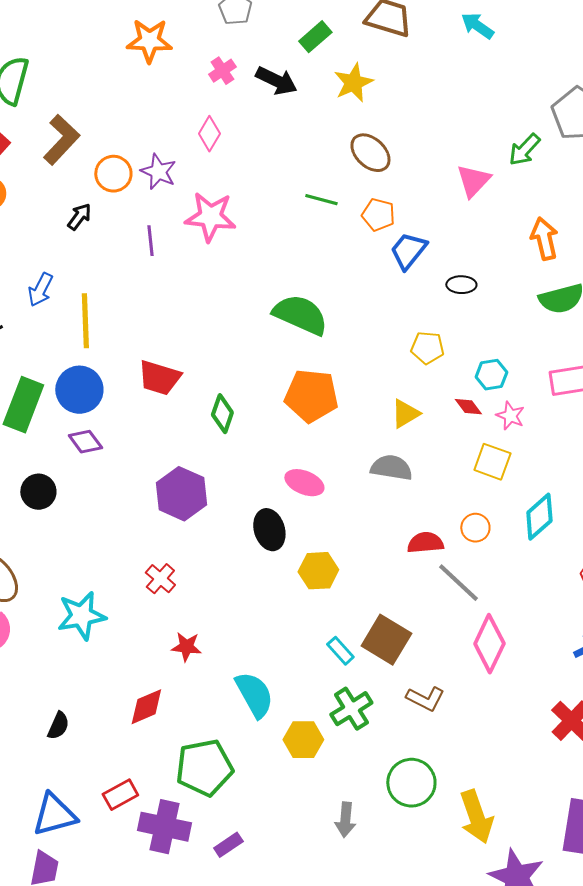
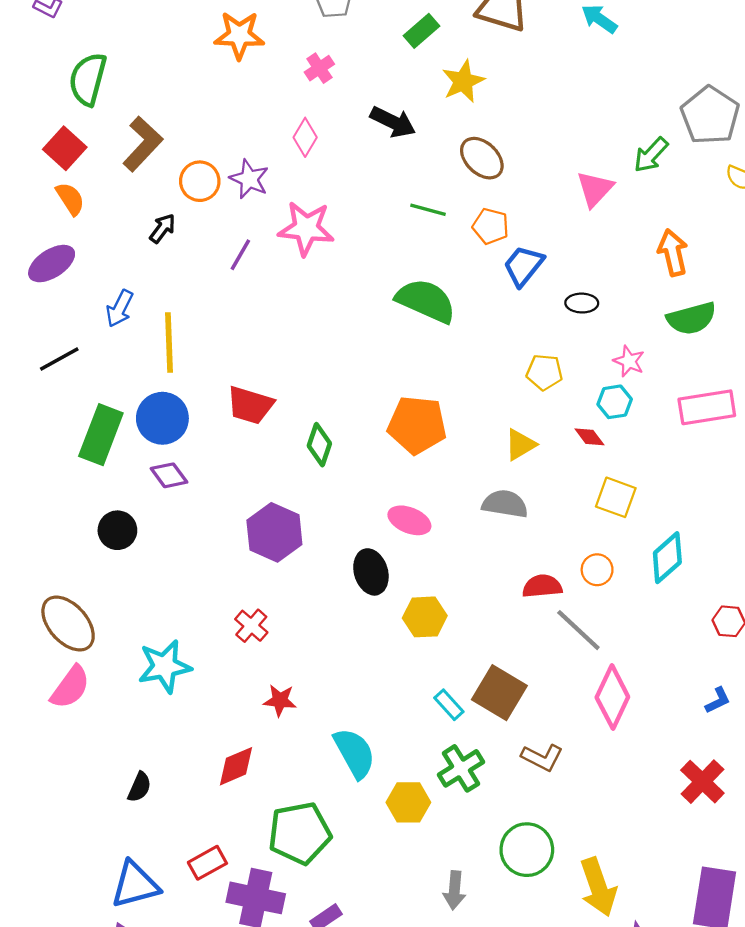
black arrow: (276, 81) -> (393, 122), moved
purple line: (150, 241) -> (240, 255), turned 36
green semicircle: (300, 315) -> (426, 301), moved
pink star: (510, 416) -> (629, 361), moved

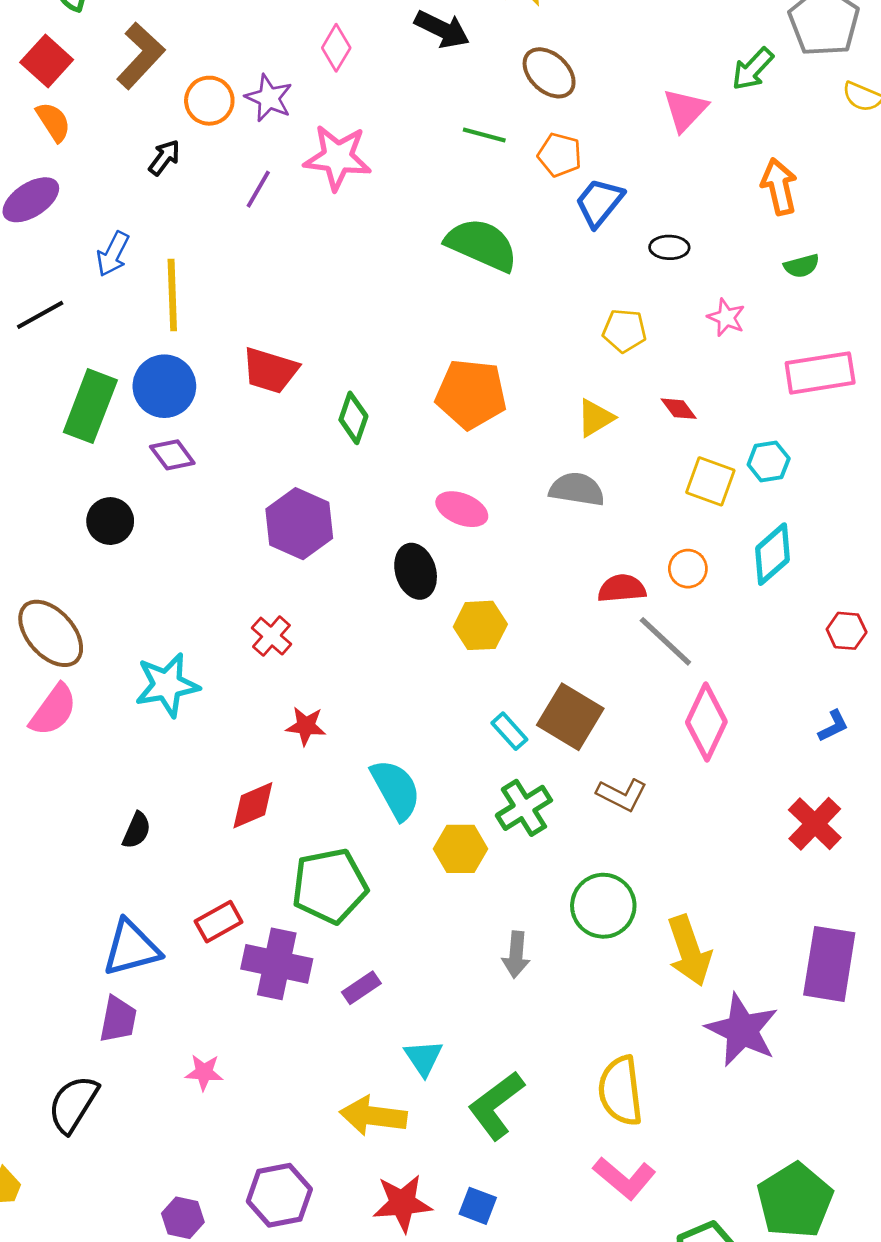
green semicircle: (691, 318) -> (802, 266), size x0.6
cyan hexagon: (615, 402) -> (769, 462), moved

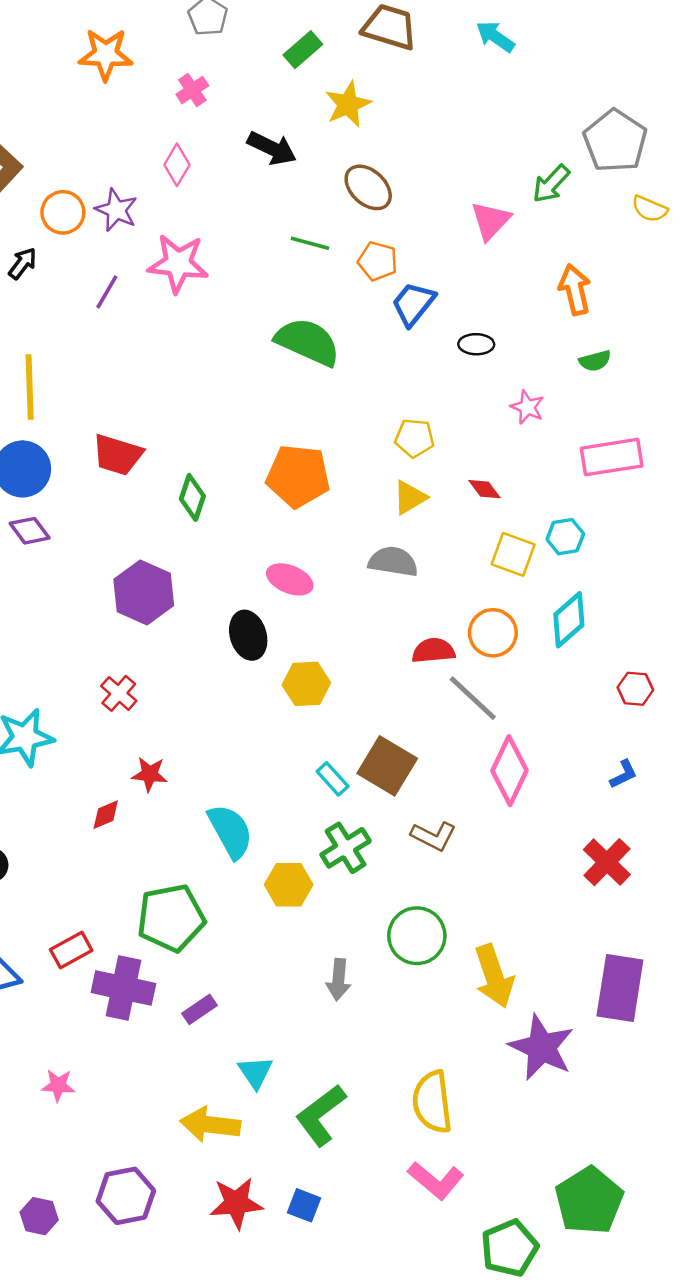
yellow pentagon: (624, 331) -> (414, 438), moved
orange circle: (688, 569) -> (493, 633), size x1.4
red diamond: (253, 805) -> (106, 815), moved, size x0.7

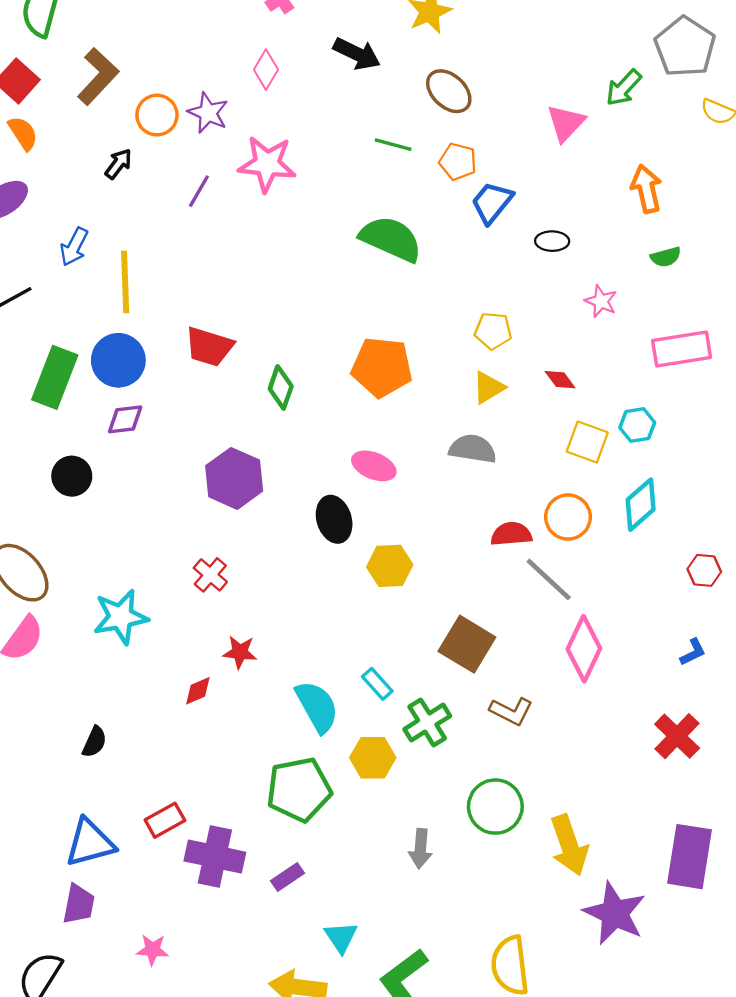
purple diamond: (30, 531) -> (125, 419), turned -60
cyan rectangle: (333, 779) -> (377, 684), moved
green pentagon: (171, 918) -> (299, 790), moved

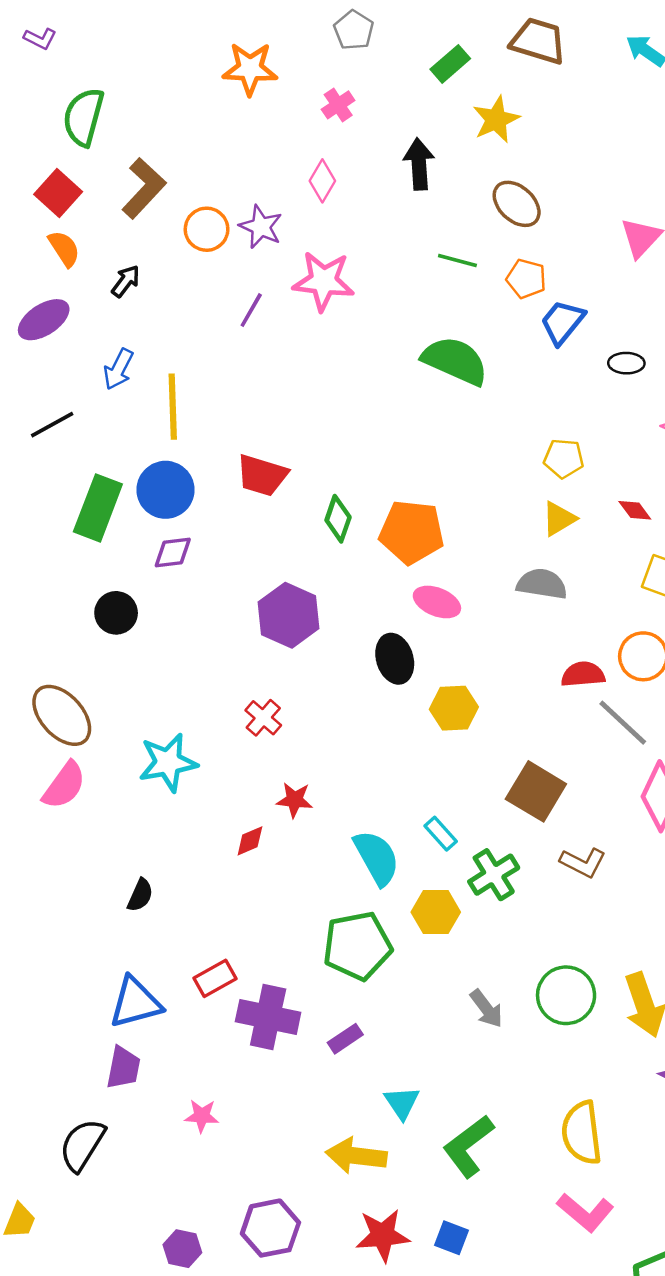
black arrow: (357, 54) -> (419, 164), turned -120
black arrow: (118, 164) -> (126, 281), moved
orange pentagon: (382, 367) -> (412, 532), moved
green circle: (495, 807) -> (566, 995), moved
gray arrow: (420, 849) -> (486, 1009), turned -42

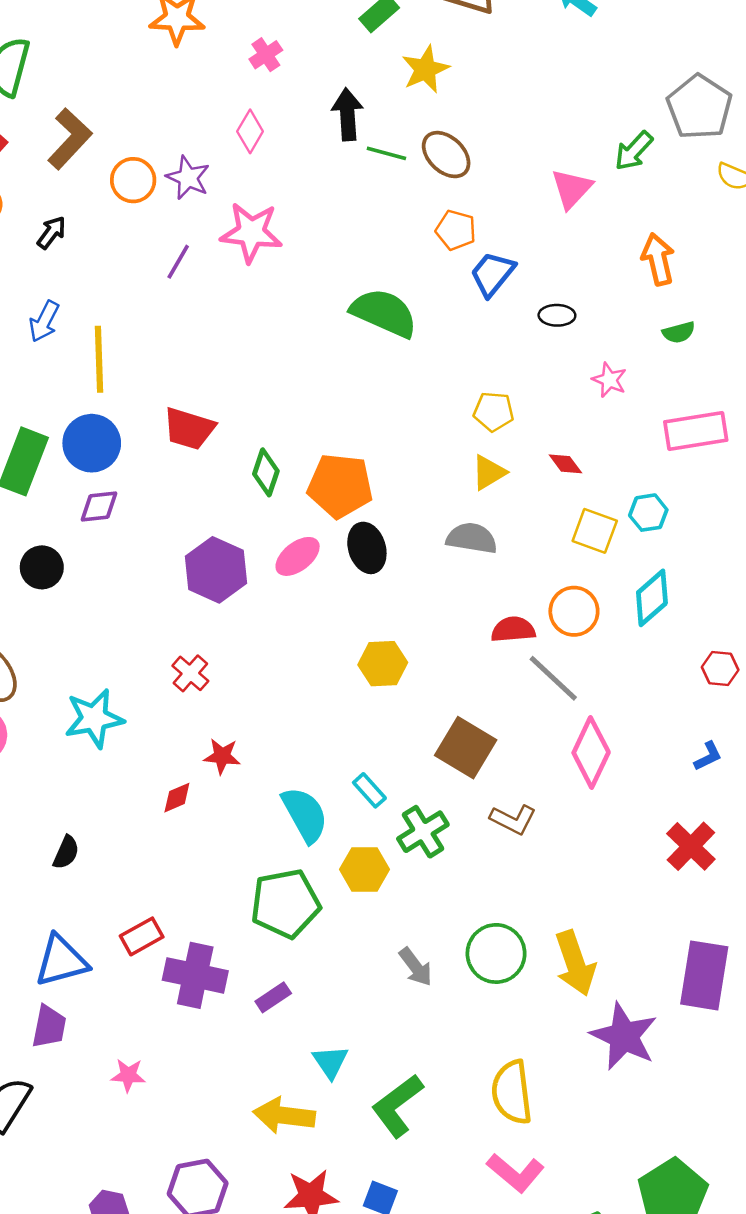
green line: (457, 261) -> (386, 153), moved
pink ellipse: (437, 602) -> (298, 556), moved, turned -60
black ellipse: (395, 659) -> (367, 548), moved

